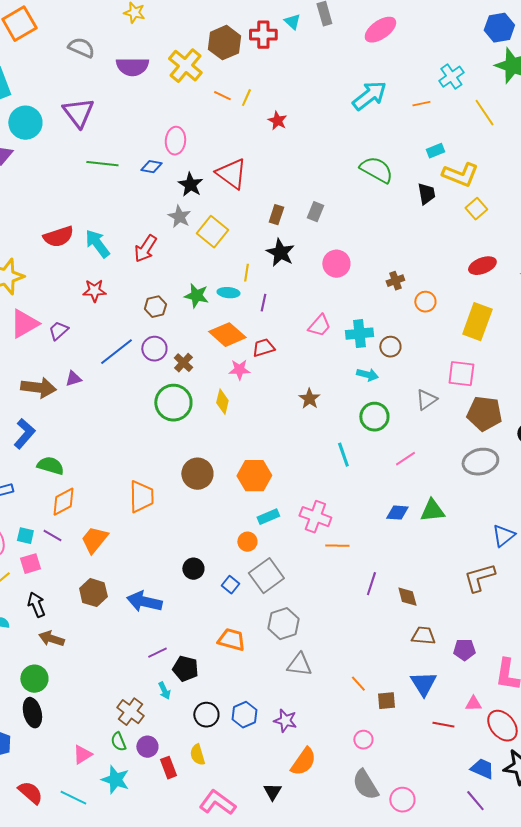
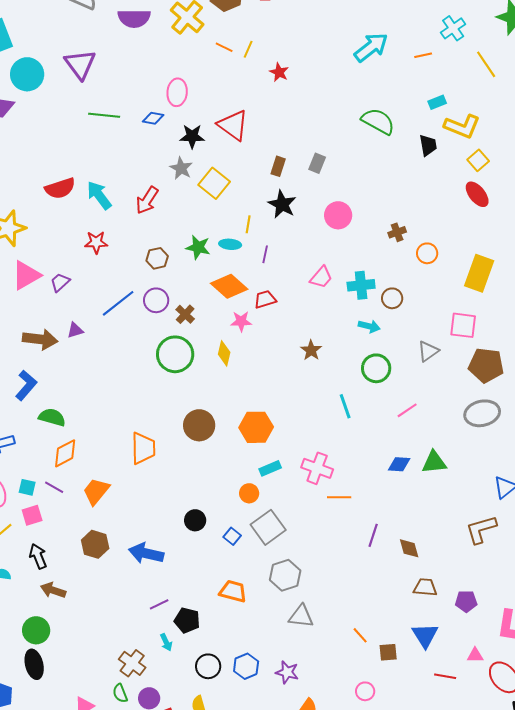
black star: (190, 185) -> (192, 136), turned -30
red ellipse: (482, 266) -> (477, 194), moved, turned 72

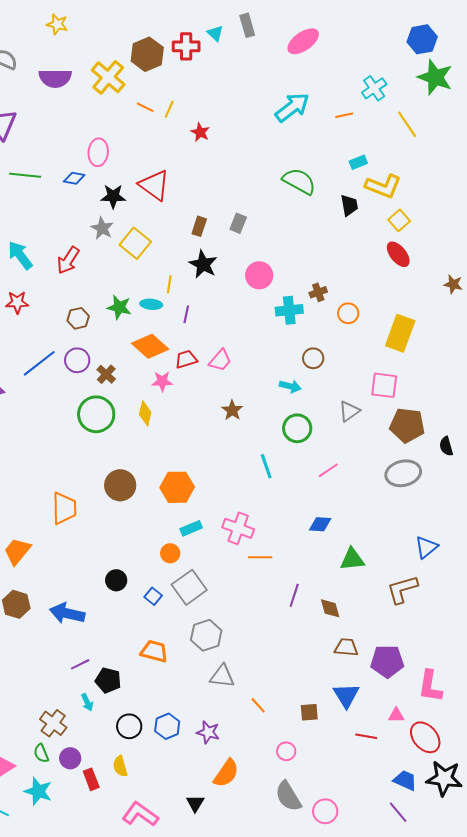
pink trapezoid: (321, 277) -> (220, 360), moved
cyan cross: (361, 285) -> (289, 310), moved
green triangle: (434, 462) -> (352, 559), moved
purple pentagon: (466, 601) -> (387, 661), size x1.5
orange line: (360, 635) -> (258, 705), moved

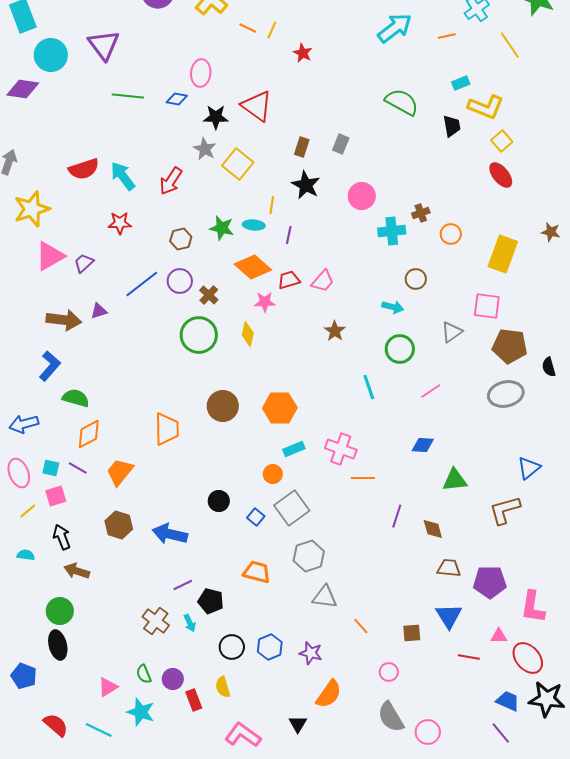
brown star: (453, 284) -> (551, 232), moved
brown cross: (53, 723) -> (156, 621), moved

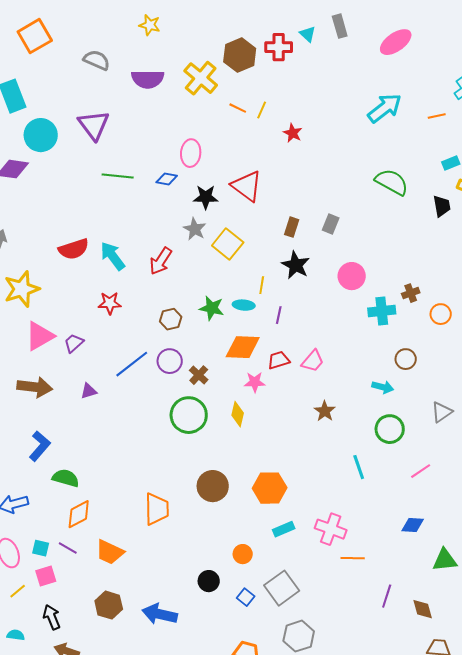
orange diamond: (253, 267) -> (243, 347), turned -39
brown arrow: (64, 320) -> (35, 387), moved
orange trapezoid: (120, 472) -> (110, 552), turned -104
orange circle: (273, 474) -> (243, 554), moved

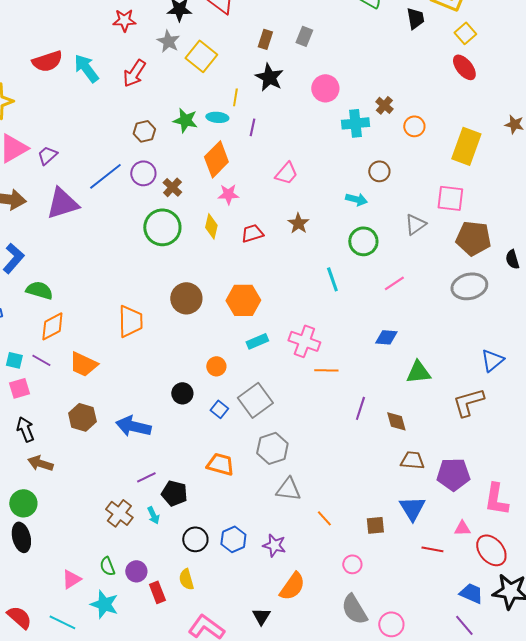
brown cross: (411, 293) -> (384, 105), turned -30
red star: (110, 303) -> (124, 20), moved
orange diamond: (243, 347) -> (216, 159), turned -48
red trapezoid: (279, 360) -> (252, 233), moved
purple triangle: (89, 391) -> (62, 203), size x2.0

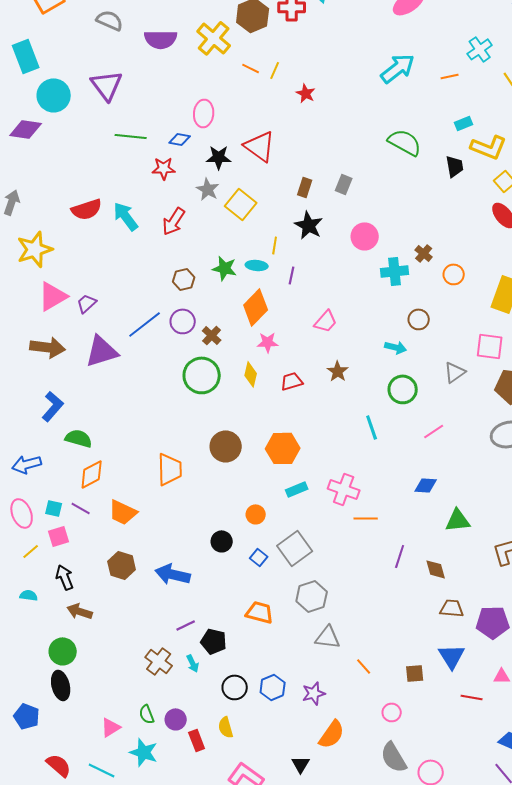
purple star: (274, 545) -> (314, 693), turned -30

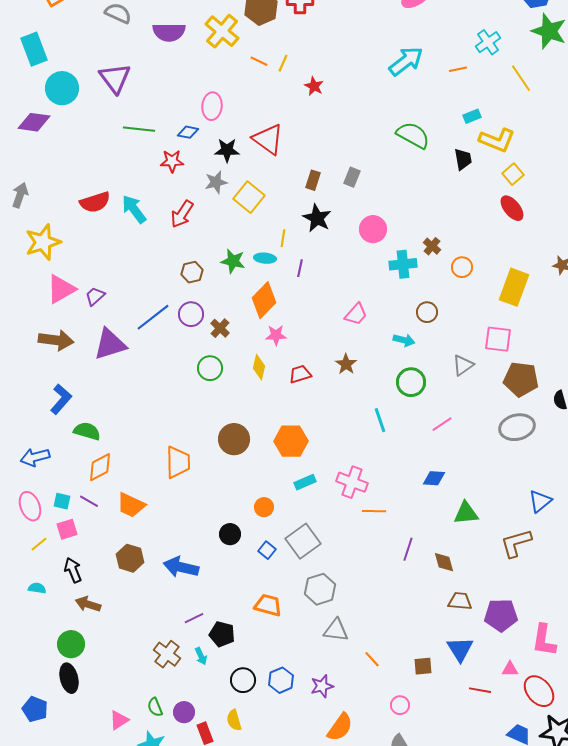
gray star: (208, 189) -> (216, 182), turned 30
pink trapezoid: (326, 321) -> (356, 314), moved
green circle: (202, 375) -> (210, 368), size x0.7

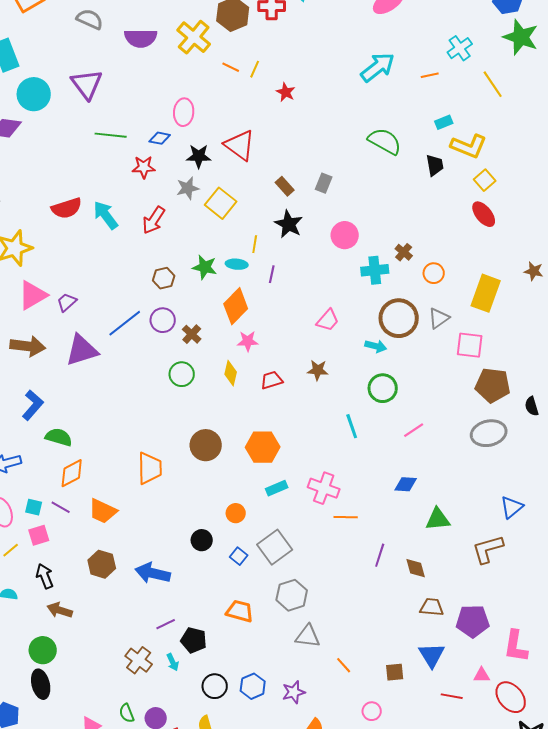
brown rectangle: (313, 180) -> (285, 186), turned -60
brown circle: (427, 312) -> (399, 318), size x1.8
brown star: (346, 364) -> (318, 370), turned -30
gray triangle: (463, 365) -> (439, 318), moved

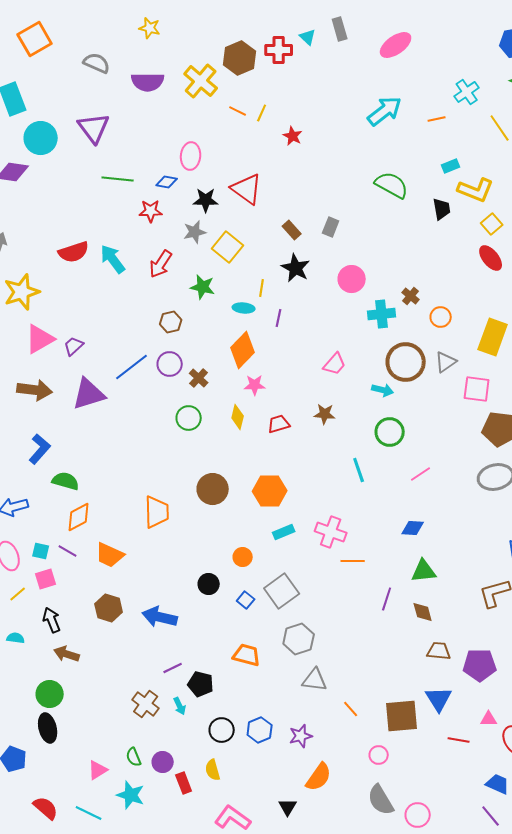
green star: (205, 267) -> (203, 287), moved
green triangle: (438, 519) -> (424, 571), moved
brown square: (395, 672) -> (402, 716), size x1.8

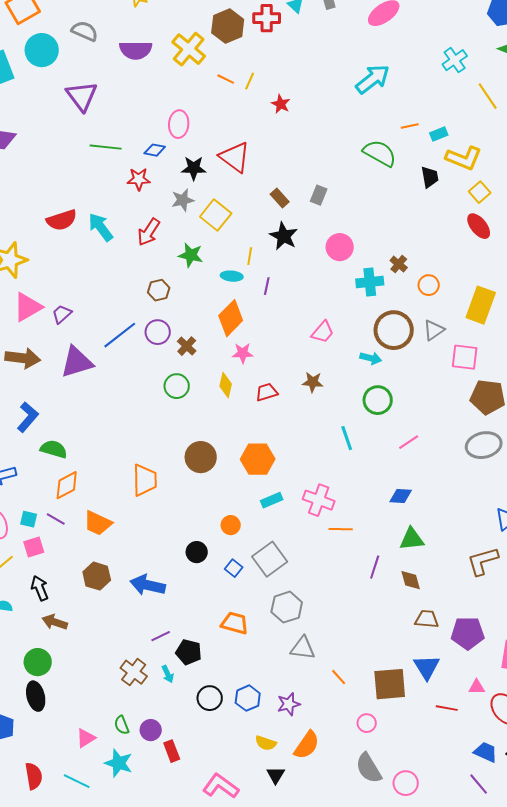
orange line: (437, 119) -> (410, 126), moved
cyan circle: (41, 138) -> (42, 50), moved
yellow semicircle: (213, 770) -> (266, 743), moved, turned -55
red semicircle: (46, 808) -> (34, 776), turned 40

